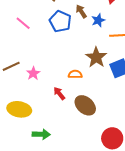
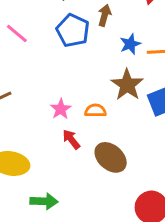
brown arrow: (81, 11) -> (105, 15), turned 48
blue star: (98, 20) -> (130, 44), moved
pink star: (33, 73) -> (61, 109), moved

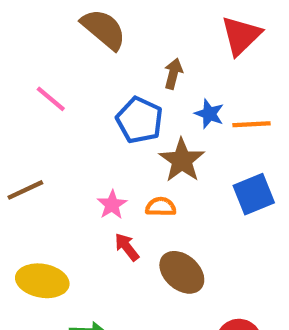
blue pentagon: (73, 30) -> (140, 120), moved
blue star: (130, 44) -> (209, 114), turned -30
brown star: (127, 85) -> (182, 160), moved

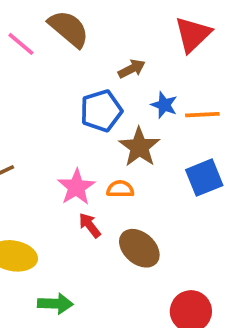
brown arrow: (173, 74) -> (132, 69), turned 48
pink line: (51, 99) -> (21, 44), moved
blue pentagon: (140, 120) -> (101, 111), turned 30
pink star: (112, 205) -> (76, 187), size x1.4

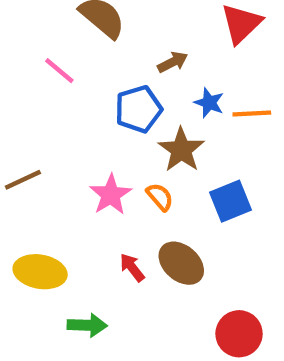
pink line: (21, 44) -> (59, 71), moved
blue square: (204, 178) -> (230, 201), moved
orange semicircle: (120, 189) -> (160, 197), turned 48
red arrow: (90, 225) -> (132, 267), moved

